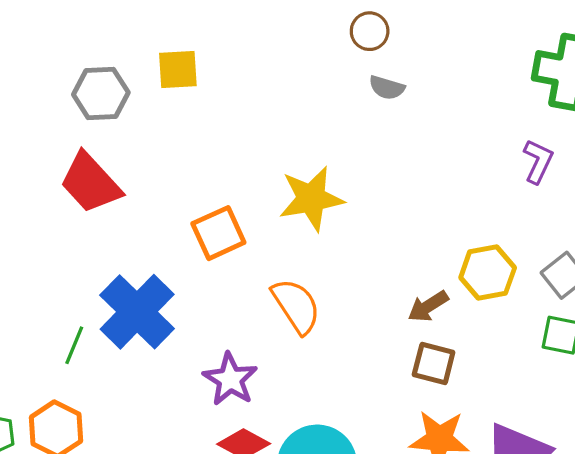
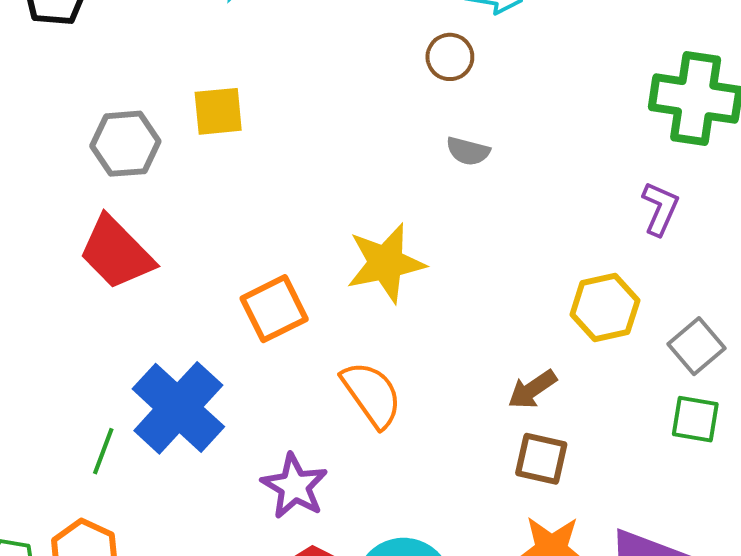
gray semicircle: (387, 88) -> (468, 151), moved
yellow hexagon: (488, 273) -> (605, 307), moved

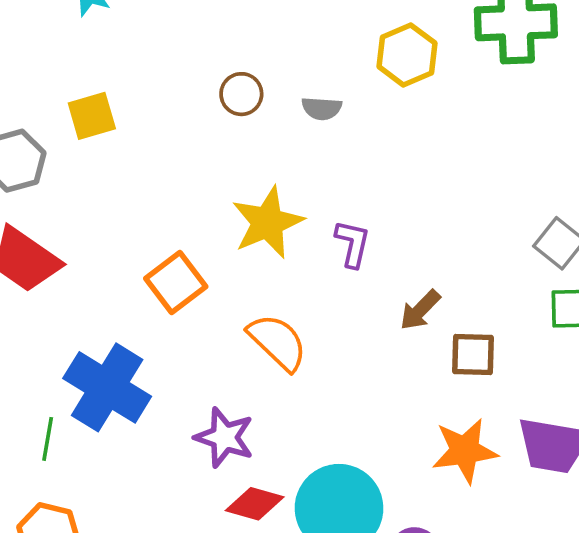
brown circle: (450, 57) -> (241, 94), moved
purple L-shape: (660, 209) -> (353, 244), moved
yellow hexagon: (605, 307) -> (407, 55), moved
brown square: (541, 459) -> (473, 355), moved

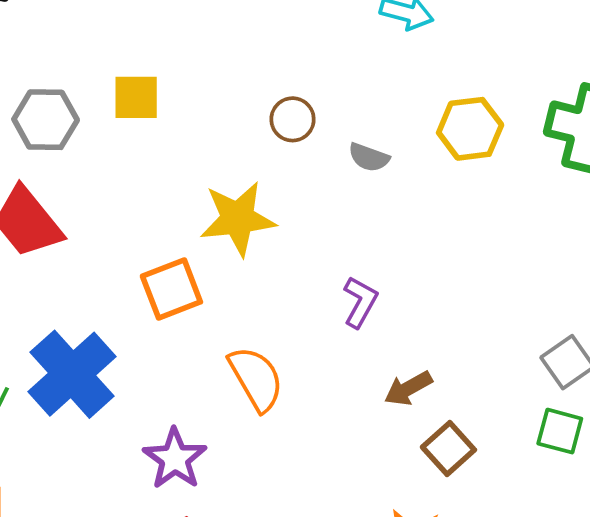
yellow star: (268, 222) -> (238, 219), moved
brown square: (473, 355) -> (448, 448), turned 30

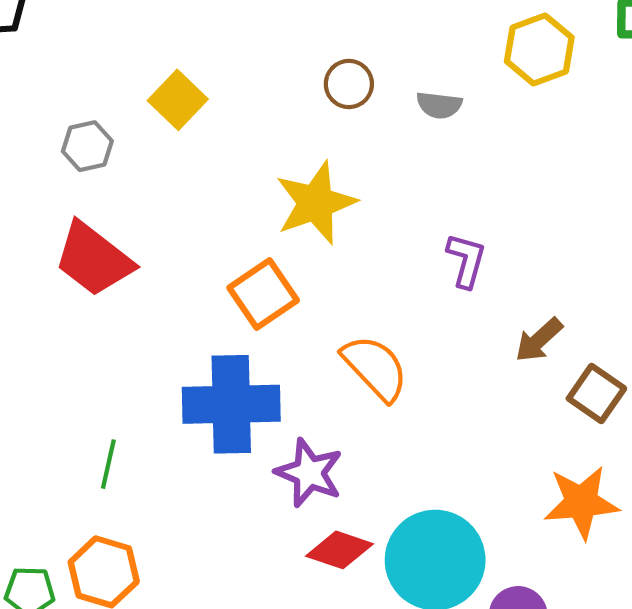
yellow square: (136, 97) -> (178, 100), turned -33
gray hexagon: (46, 120) -> (87, 146), size x0.7
blue cross: (72, 374) -> (231, 404), moved, turned -36

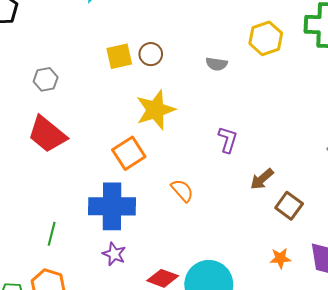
brown circle: (349, 84) -> (151, 54), moved
yellow square: (178, 100) -> (119, 56), moved, turned 32
orange semicircle: (375, 368) -> (182, 190), size x0.7
purple star: (309, 473) -> (114, 254), moved, size x0.7
orange star: (581, 502) -> (280, 258), size x0.6

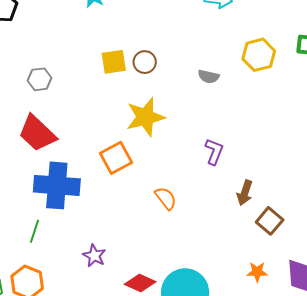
brown arrow: (262, 179) -> (245, 193), turned -35
blue cross: (112, 206) -> (57, 185), moved

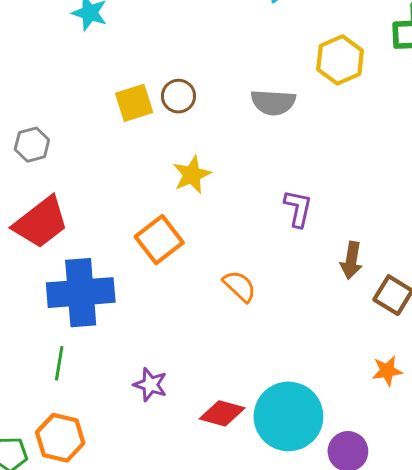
gray semicircle: (209, 76) -> (273, 102), size x1.4
yellow star: (145, 117) -> (192, 175), size x0.7
red trapezoid: (37, 133) -> (41, 222), turned -72

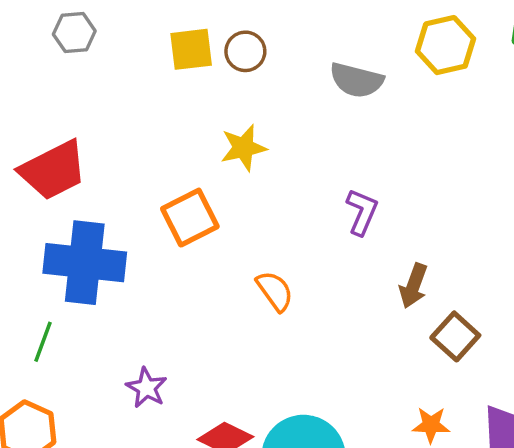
gray hexagon: (32, 145) -> (74, 33), moved

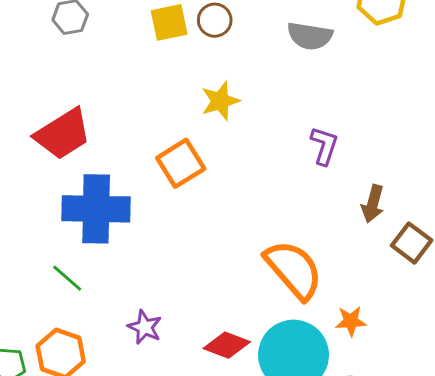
orange semicircle: (275, 291) -> (294, 270), moved, size x1.8
green line: (43, 342) -> (67, 278), turned -64
purple star: (147, 388) -> (145, 327), moved
orange star: (431, 425) -> (351, 321), moved

